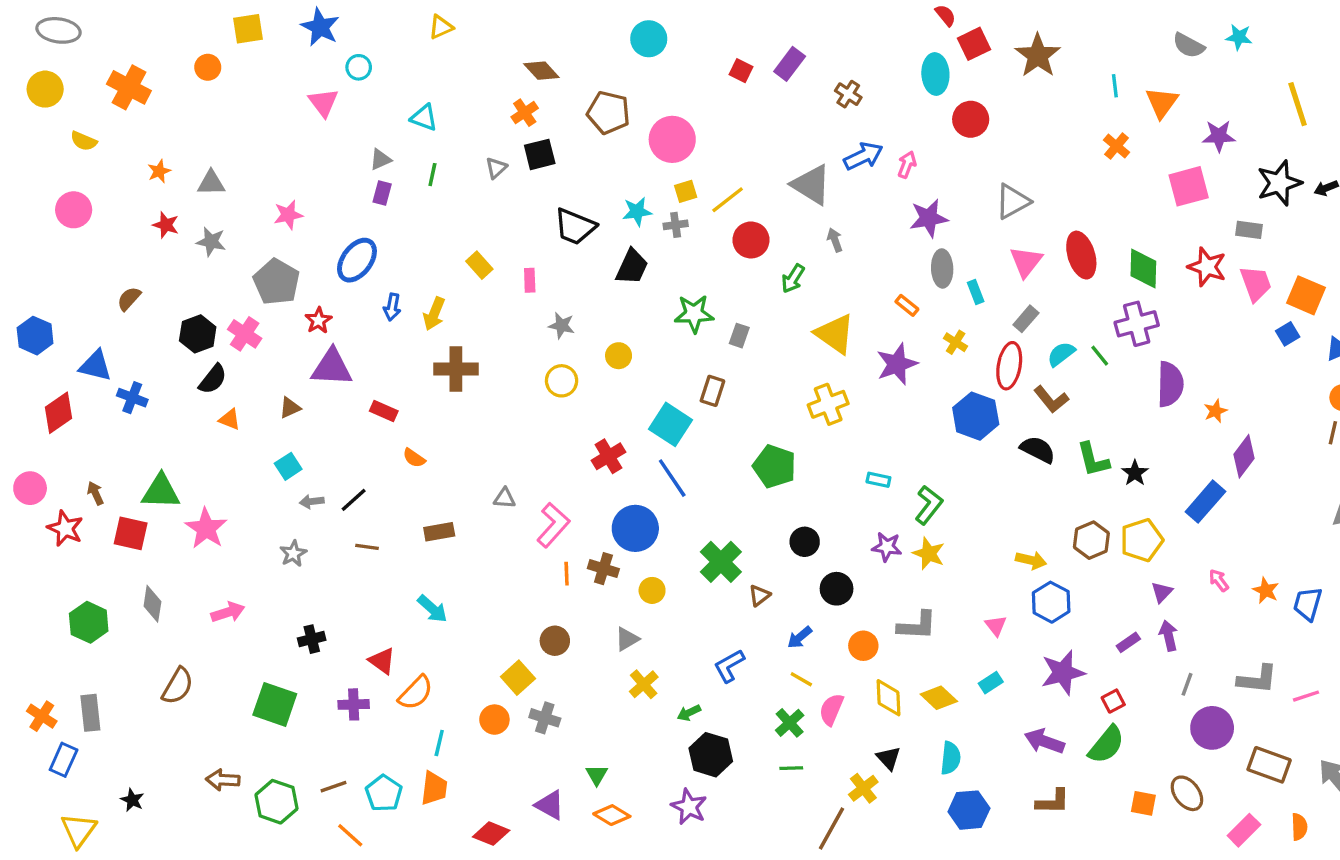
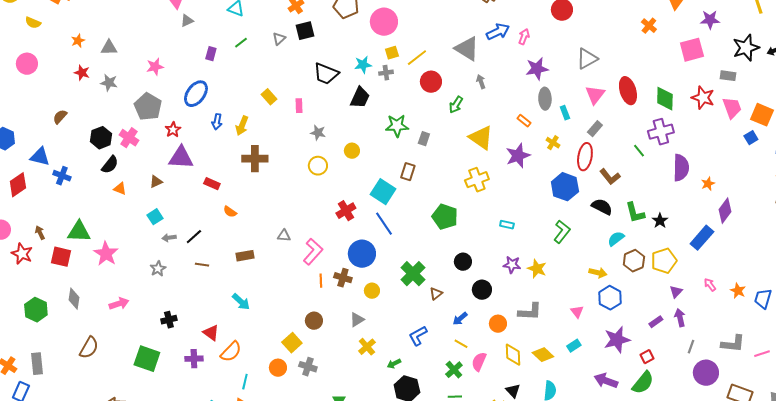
gray triangle: (380, 159) -> (187, 21), moved
green line: (432, 175) -> (241, 43), turned 40
cyan semicircle: (1061, 354) -> (616, 239), moved
green L-shape: (929, 505) -> (562, 232), moved

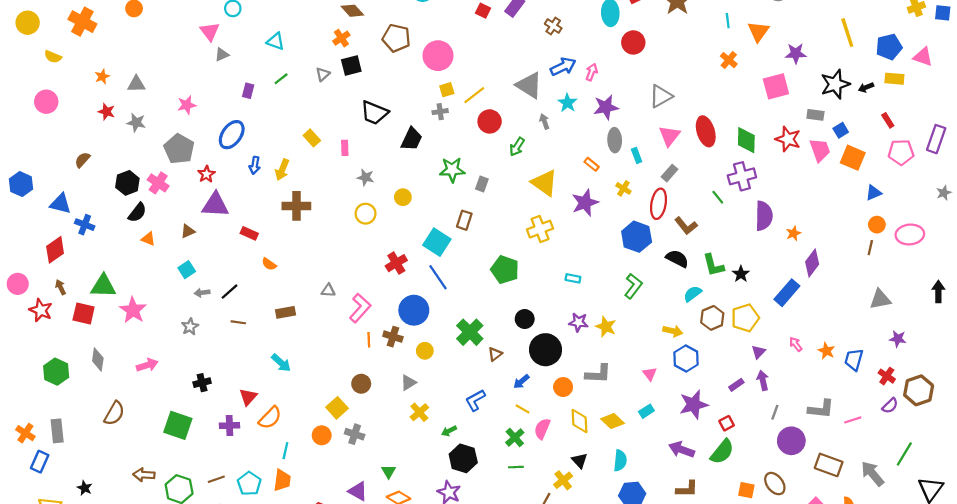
cyan star: (363, 65) -> (567, 103), moved, turned -30
blue square: (751, 138) -> (841, 130), moved
red diamond: (18, 185) -> (55, 250), moved
black circle: (482, 290) -> (546, 350), size x1.5
red triangle: (211, 333) -> (248, 397), turned 36

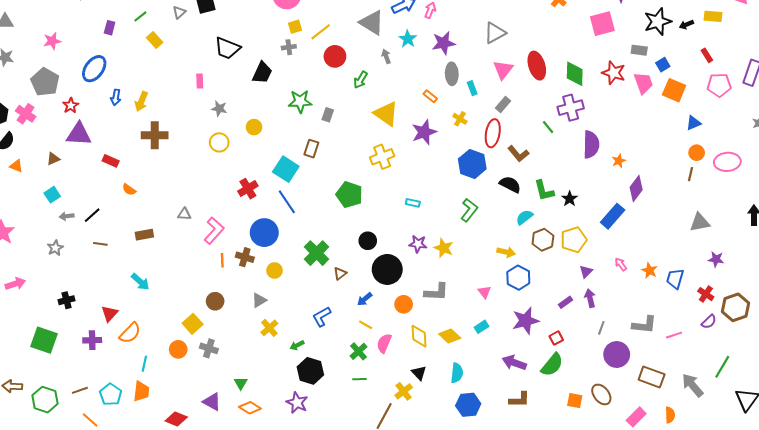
yellow rectangle: (312, 138) -> (155, 40), moved

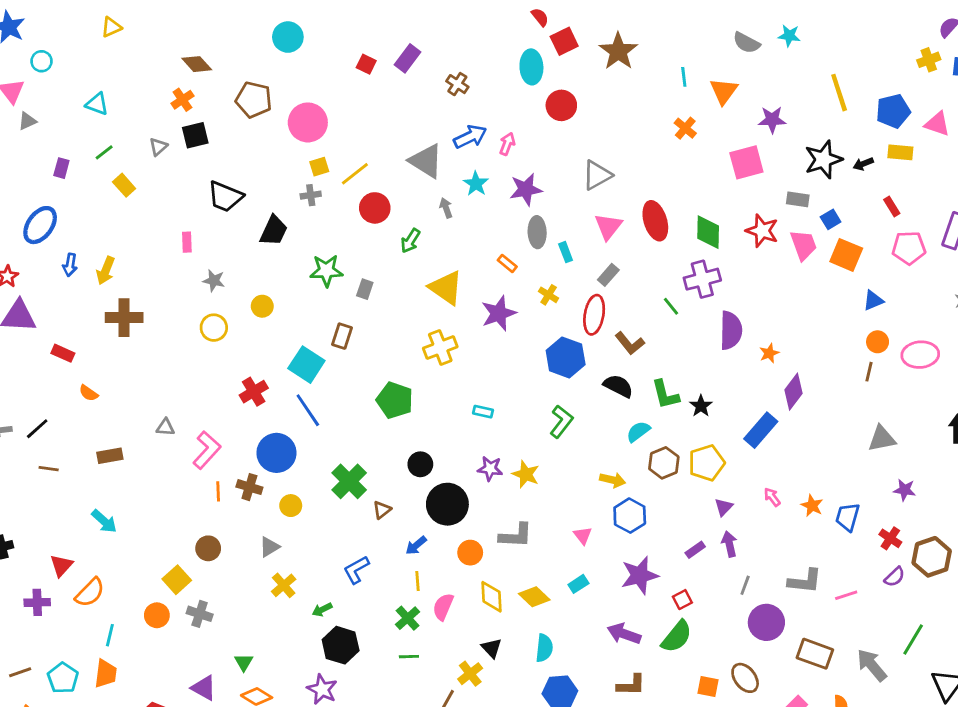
yellow line: (366, 325) -> (417, 581), turned 56

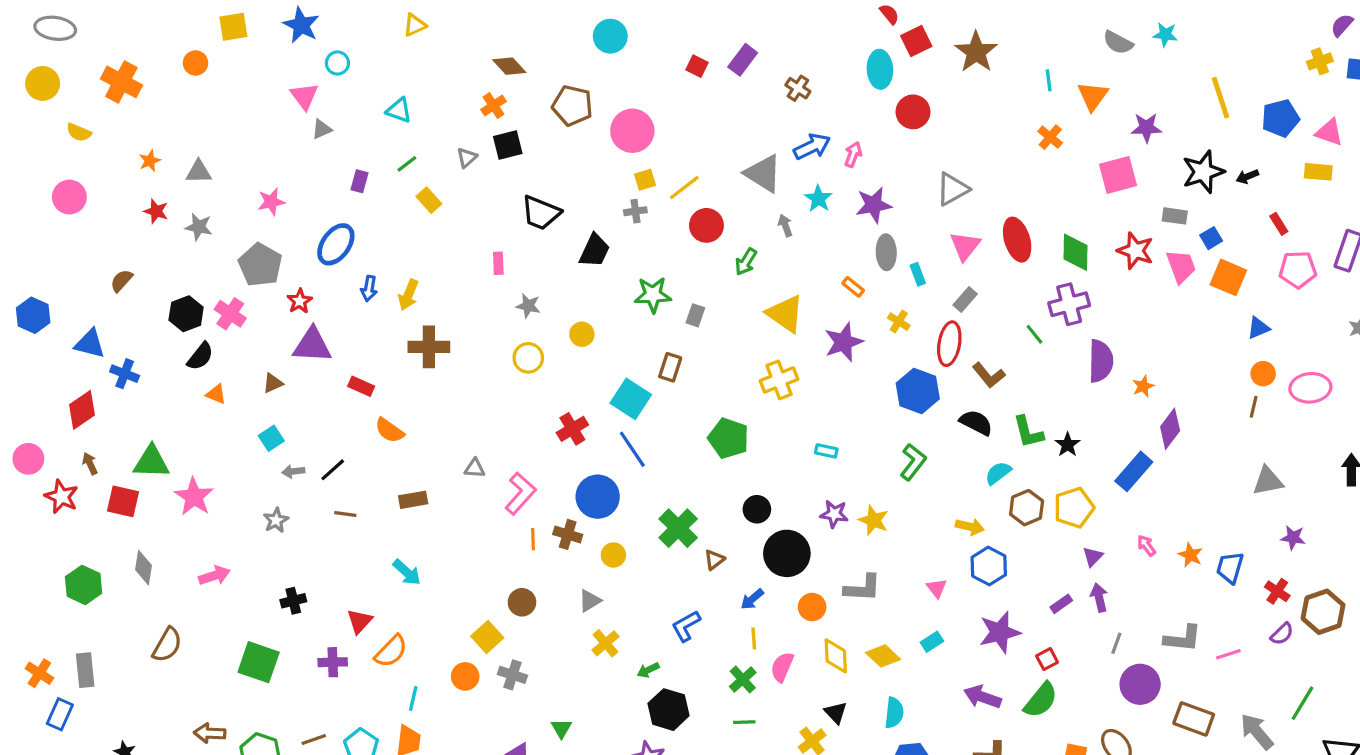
yellow rectangle: (900, 152) -> (1318, 172), moved
orange semicircle: (88, 393) -> (389, 430), size x1.4

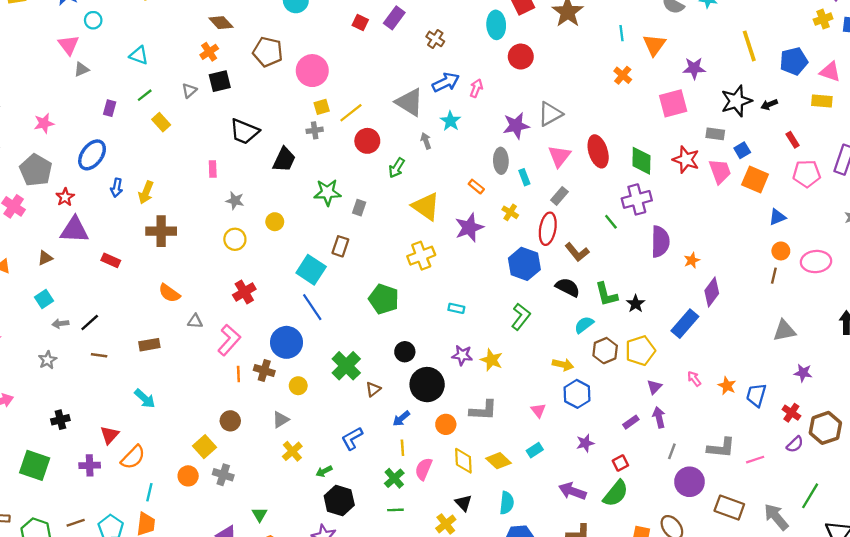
purple star: (874, 205) -> (516, 126), moved
red cross: (572, 429) -> (244, 292), moved
orange semicircle: (389, 430) -> (169, 293), moved
purple star: (1000, 632) -> (585, 443), size x0.6

